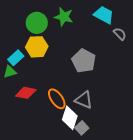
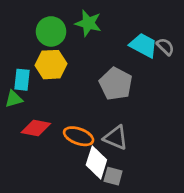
cyan trapezoid: (104, 15) -> (143, 45), moved
cyan rectangle: (16, 58) -> (22, 80), turned -42
orange ellipse: (57, 99) -> (79, 136), turned -35
gray square: (82, 128) -> (113, 176), turned -32

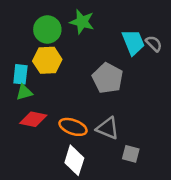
cyan trapezoid: (143, 45) -> (133, 42), turned 40
green triangle: (14, 99) -> (24, 92), moved
white diamond: (96, 162) -> (74, 160), moved
gray square: (113, 176) -> (131, 154), moved

